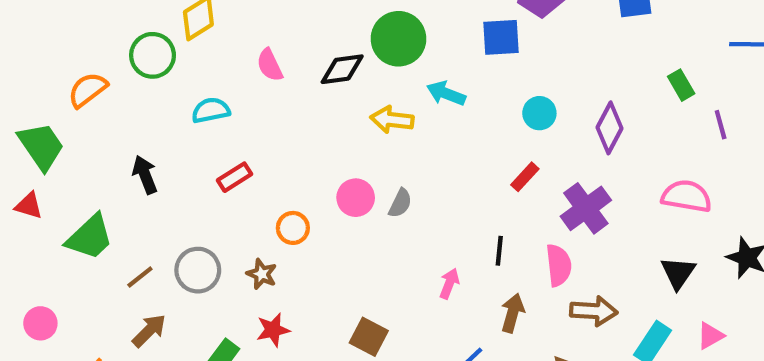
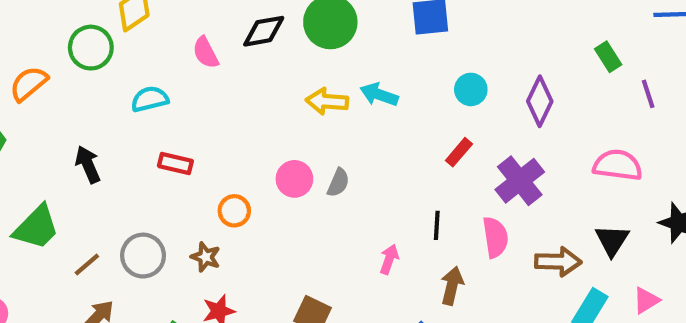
black diamond: (342, 69) -> (264, 31), moved
cyan arrow: (446, 93) -> (379, 95), moved
red rectangle: (235, 177) -> (175, 163), turned 48
brown arrow: (594, 311) -> (558, 262), moved

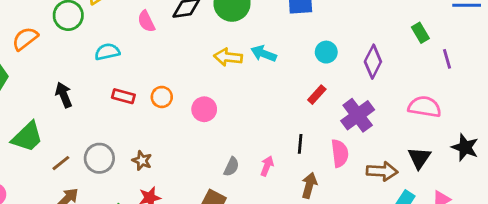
gray semicircle: (338, 183) -> (231, 167), moved
orange circle: (234, 211) -> (162, 97), moved

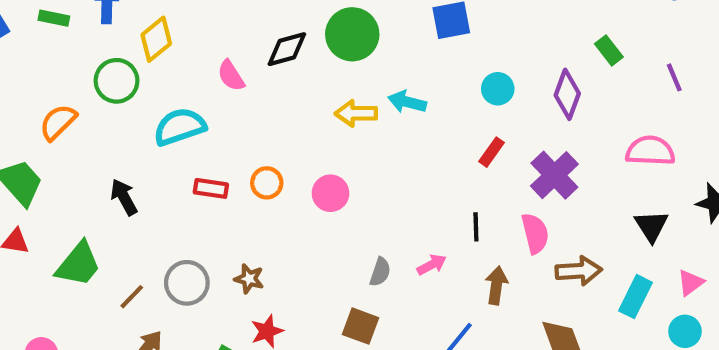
green rectangle: (420, 33) -> (609, 50), moved
cyan semicircle: (107, 52) -> (180, 127), size x1.4
pink arrow: (267, 166) -> (432, 265), turned 48
brown arrow: (382, 171) -> (579, 271), moved

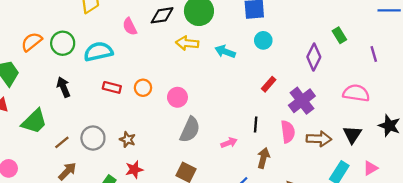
green circle: (117, 81) -> (63, 43), moved
cyan circle: (498, 89) -> (263, 40), moved
yellow arrow: (356, 113) -> (187, 43), moved
brown arrow: (579, 271) -> (319, 139), moved
gray semicircle: (380, 272) -> (190, 130), moved, size x1.6

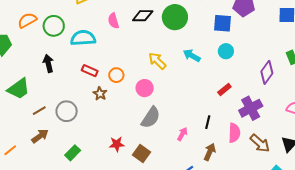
yellow arrow: (187, 43) -> (157, 61), moved, turned 30
brown star: (128, 139) -> (100, 94), moved
brown arrow: (319, 139) -> (260, 143), turned 30
pink arrow: (229, 143) -> (182, 134), turned -48
red star: (134, 169) -> (117, 144), moved

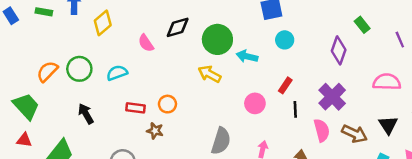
green circle: (175, 17) -> (217, 39), moved
cyan semicircle: (83, 38) -> (117, 73), size x0.7
pink circle: (145, 88) -> (255, 103), moved
red rectangle: (224, 90) -> (285, 85), moved
black line: (208, 122) -> (295, 109), moved

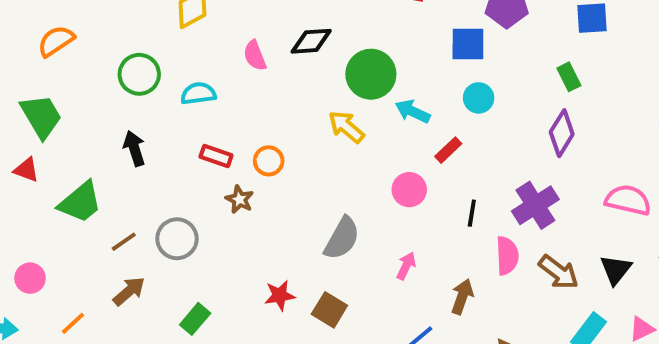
green rectangle: (362, 25) -> (569, 77), moved
orange semicircle: (47, 71) -> (56, 41), moved
red rectangle: (285, 85) -> (448, 150), moved

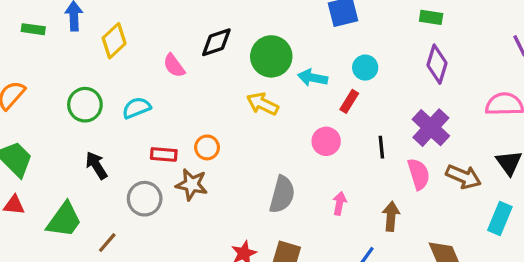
green rectangle: (569, 77) -> (431, 17), turned -40
cyan circle: (479, 98) -> (365, 68), moved
brown star: (240, 199) -> (192, 184), size x1.4
gray circle: (177, 239) -> (145, 199), moved

